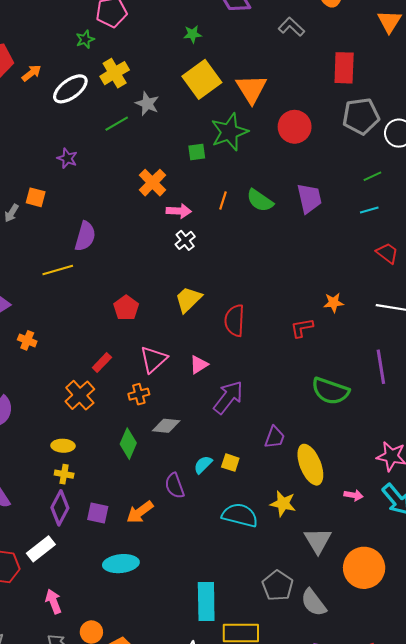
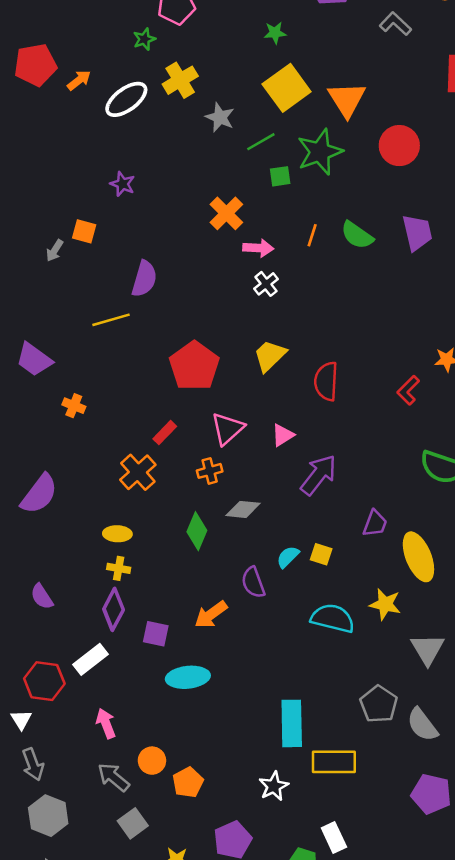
green line: (117, 124) -> (261, 142), moved
red pentagon: (126, 308) -> (194, 366), size x1.6
red L-shape: (302, 328) -> (408, 390), turned -35
purple square: (98, 513) -> (156, 634), moved

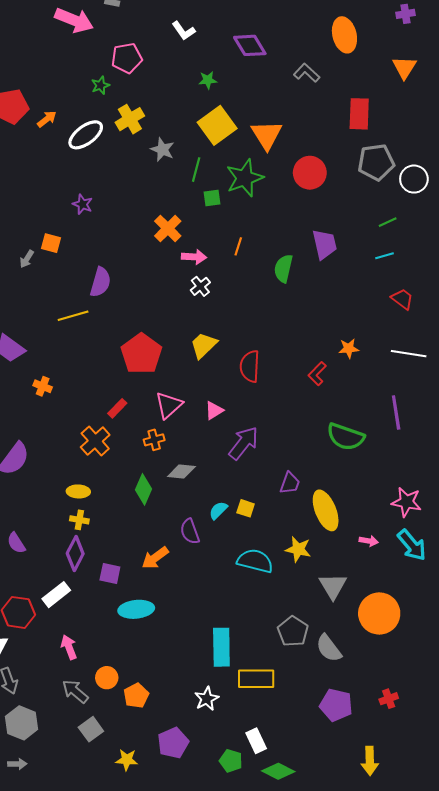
green line: (261, 142) -> (196, 170), turned -45
green semicircle: (357, 235) -> (283, 268), moved, turned 68

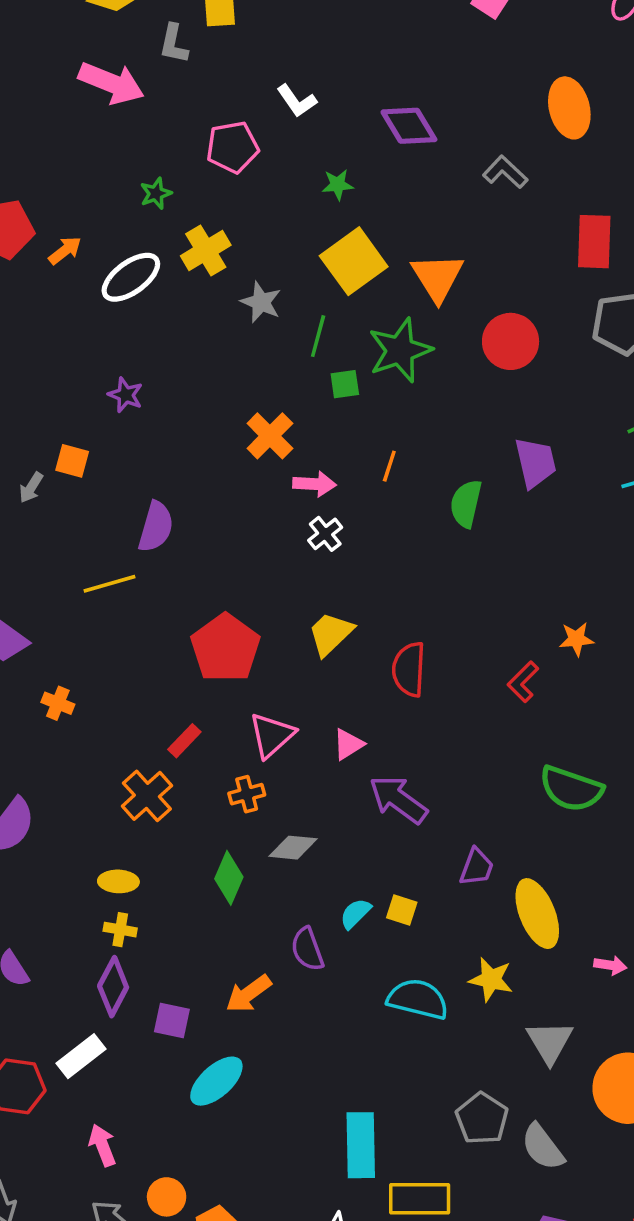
pink pentagon: (127, 58) -> (232, 147), moved
purple arrow: (243, 443) -> (398, 799), turned -92
cyan ellipse: (136, 609) -> (216, 1081), turned -36

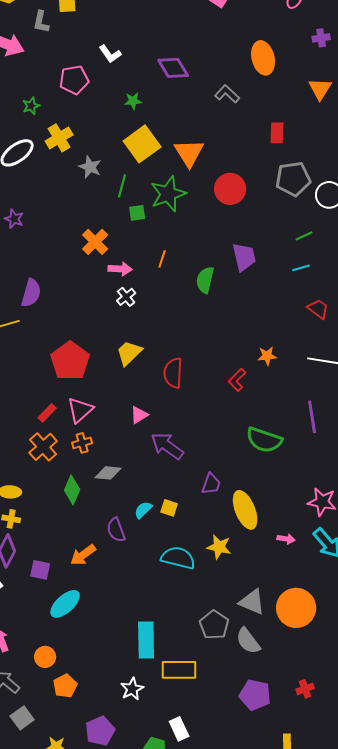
red rectangle: (594, 242) -> (277, 133), size x0.7
pink triangle: (272, 735) -> (80, 410), moved
orange cross: (147, 796) -> (43, 447), moved
gray triangle: (550, 1042) -> (252, 602), moved, turned -36
orange circle: (167, 1197) -> (45, 657), moved

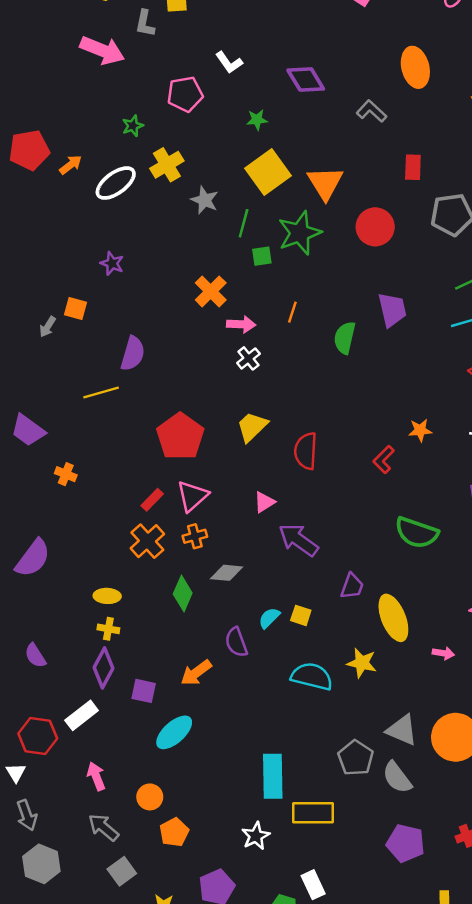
red rectangle: (277, 133) -> (413, 167), moved

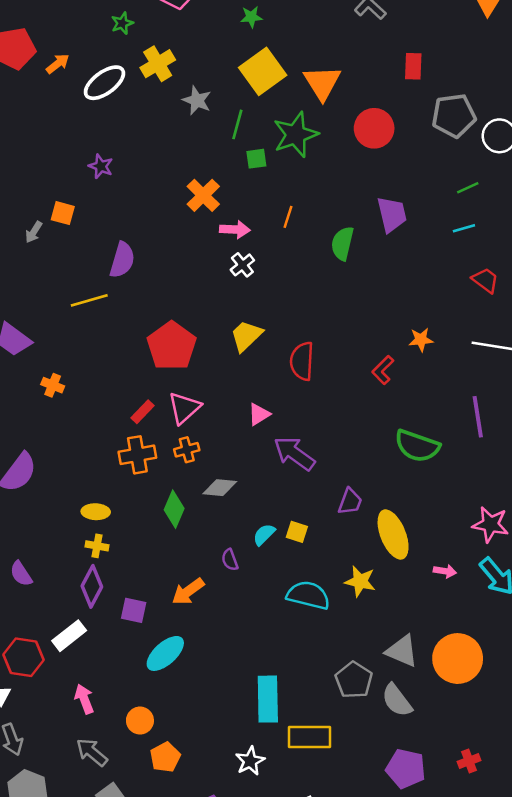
orange cross: (147, 541) -> (137, 455), turned 32
purple semicircle: (236, 642) -> (230, 560), size x0.7

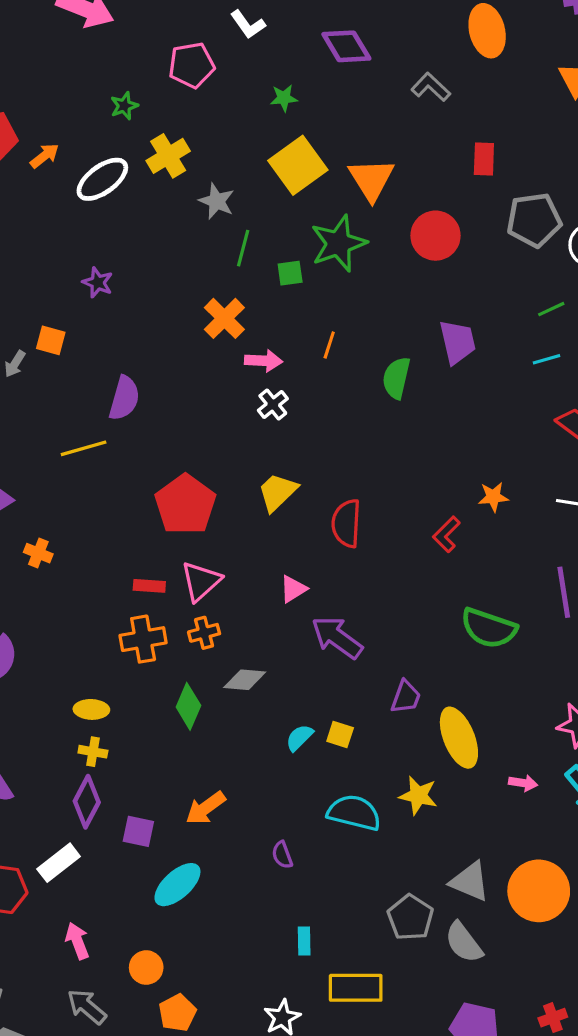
green line: (237, 124) -> (243, 248), moved
red rectangle: (142, 412) -> (149, 586), turned 50
purple semicircle: (230, 560) -> (282, 855), moved
cyan rectangle: (268, 699) -> (304, 941), size x0.5

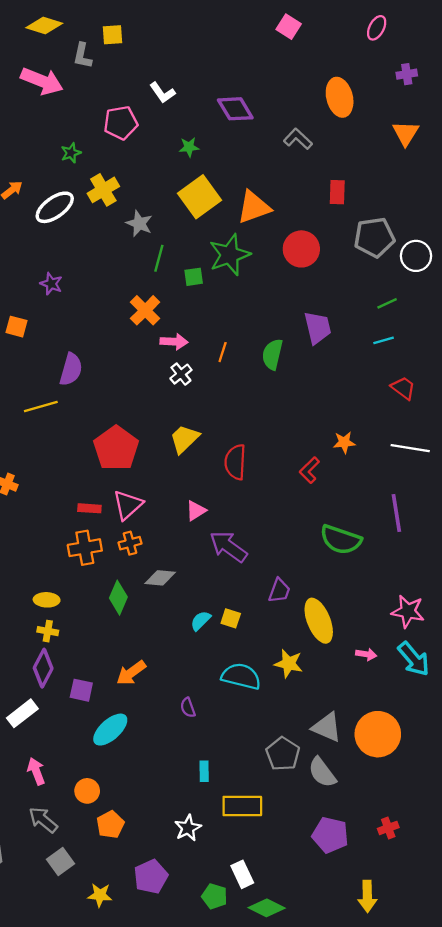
orange triangle: (371, 179) -> (254, 207), turned 42
orange line: (329, 345) -> (223, 352), moved

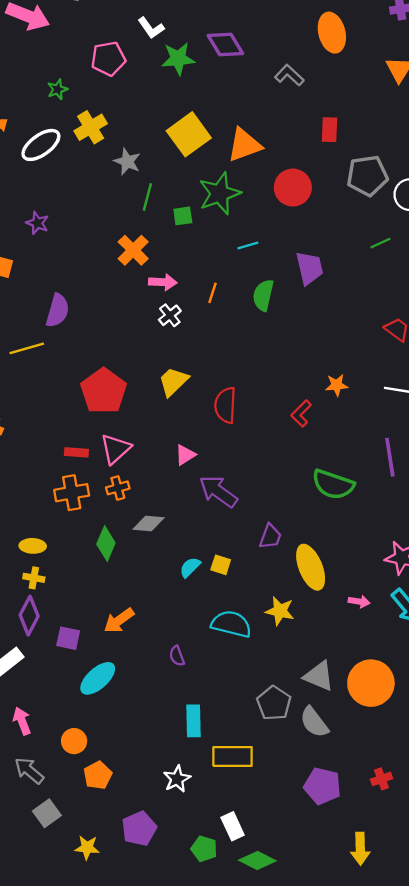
green star: (189, 147) -> (178, 59), moved, size x1.6
cyan line: (384, 340) -> (248, 246), moved
cyan rectangle: (204, 771) -> (194, 721), size x1.5

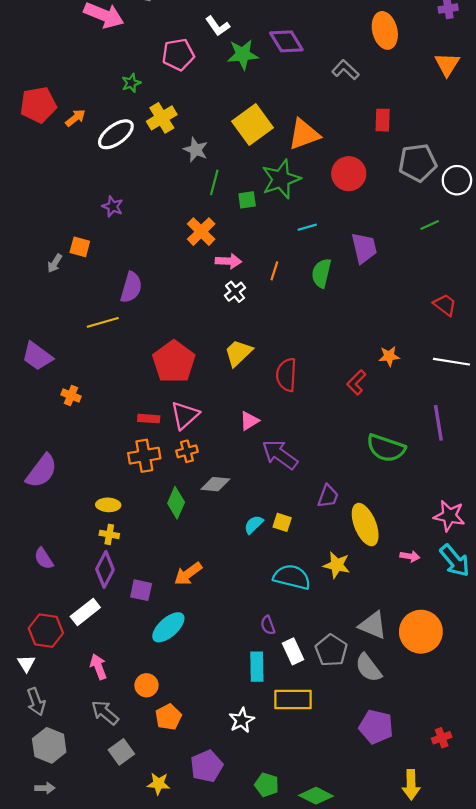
purple semicircle: (177, 656) -> (268, 625), moved
red cross: (382, 779) -> (442, 738), moved
white rectangle: (233, 826) -> (293, 651), moved

